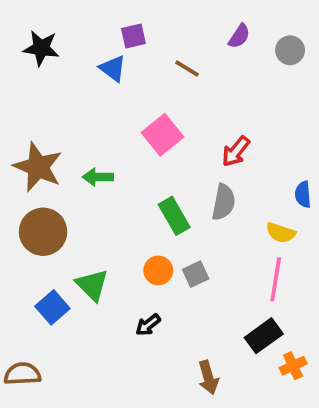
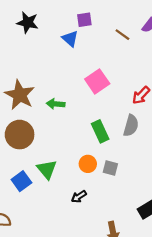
brown line: (187, 68) -> (122, 35), moved
gray square: (196, 274) -> (110, 168), turned 35

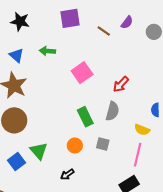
purple square: (84, 20) -> (70, 18), size x1.5
blue triangle: (70, 39) -> (16, 55), moved
green arrow: (56, 104) -> (47, 51), moved
gray square: (110, 168) -> (103, 144), moved

